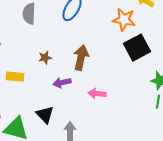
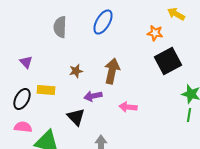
orange star: (124, 20) -> (155, 33), size x0.7
black triangle: (45, 115) -> (76, 117), moved

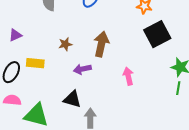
purple triangle: (26, 62) -> (15, 35), turned 48
pink arrow: (128, 107) -> (128, 76), moved, turned 72
black triangle: (76, 117) -> (72, 99), moved, turned -30

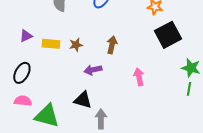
brown arrow: (101, 44) -> (112, 45), size x0.7
yellow rectangle: (35, 63) -> (51, 44), moved

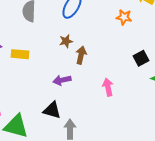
black square: (168, 35) -> (141, 58), moved, size x0.6
brown star: (76, 45) -> (66, 41), moved

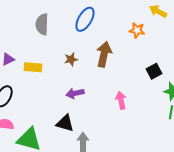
brown star: (66, 41) -> (71, 59), moved
brown arrow: (81, 55) -> (104, 54), moved, size x1.4

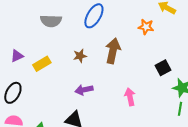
gray semicircle: (42, 24) -> (51, 21), turned -90
yellow rectangle: (33, 67) -> (42, 64), turned -36

